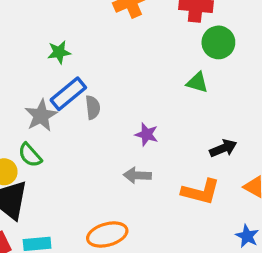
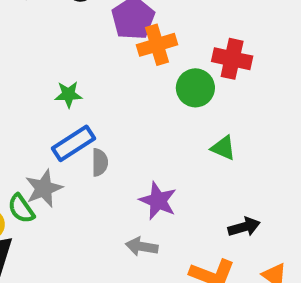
green circle: (218, 42) -> (195, 88), moved
gray star: (41, 116) -> (44, 188), moved
purple star: (147, 134) -> (158, 201), size x1.4

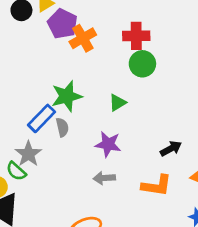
green circle: (195, 88) -> (142, 64), moved
green star: (68, 94) -> (67, 96), moved, size x1.6
green triangle: (223, 148) -> (117, 103), moved, turned -42

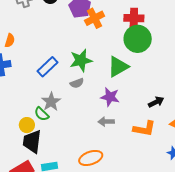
green circle: (142, 64) -> (138, 39), size x1.4
green triangle: (117, 103) -> (118, 67), size x1.6
blue rectangle: (42, 118) -> (47, 67), moved
gray semicircle: (62, 127) -> (77, 83), turned 80

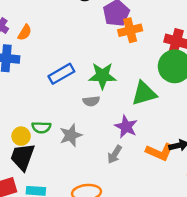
gray star: (51, 102) -> (71, 135), moved
green semicircle: (42, 114) -> (41, 127), turned -56
gray arrow: (106, 122) -> (115, 154), turned -70
orange L-shape: (144, 129) -> (160, 152), moved

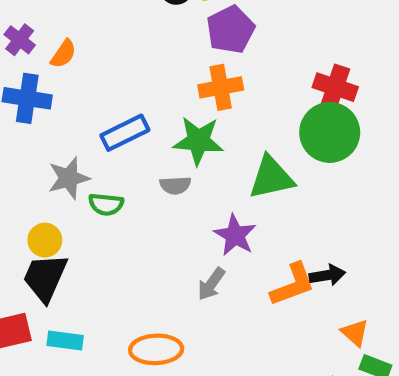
orange cross: (130, 30) -> (221, 87), moved
green semicircle: (41, 127) -> (106, 204), moved
gray star: (71, 135) -> (69, 178), moved
orange L-shape: (160, 152) -> (293, 285), turned -48

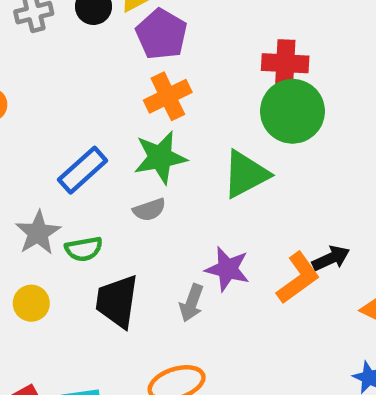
purple star: (235, 235) -> (227, 269), moved
black trapezoid: (45, 278) -> (117, 301), moved
gray arrow: (211, 284) -> (192, 303), moved

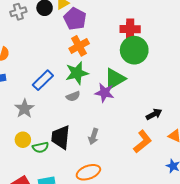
green semicircle: (84, 249) -> (40, 147), moved
purple star: (227, 269) -> (104, 93), moved
orange L-shape: (298, 278) -> (143, 142), moved

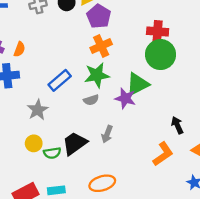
black arrow: (154, 114) -> (177, 125), turned -91
black trapezoid: (61, 137) -> (75, 143), turned 45
gray arrow: (93, 137) -> (107, 134), moved

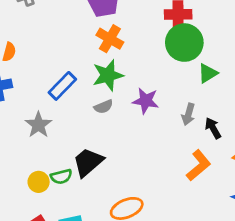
orange cross: (101, 46) -> (110, 39), turned -30
green triangle: (137, 84) -> (208, 73), moved, size x0.7
gray arrow: (107, 134) -> (188, 114), moved
yellow circle: (34, 143) -> (39, 182), moved

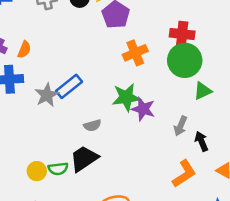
orange cross: (110, 39) -> (135, 53), moved, turned 30
green star: (108, 75) -> (126, 97), moved
gray semicircle: (104, 107) -> (92, 125), moved
gray star: (38, 125) -> (47, 95), moved

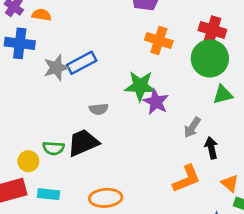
orange semicircle: (24, 50) -> (42, 15), turned -114
orange cross: (135, 53) -> (159, 40), turned 30
yellow circle: (37, 171) -> (28, 161), moved

